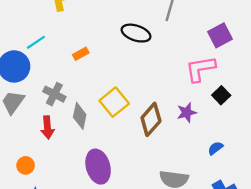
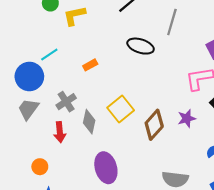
gray cross: (54, 94) -> (66, 102), turned 30

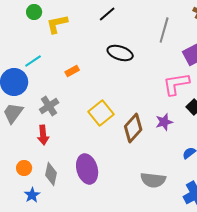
gray line: (172, 22) -> (164, 30), moved
gray diamond: (89, 122) -> (51, 174), moved

